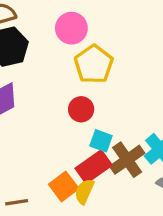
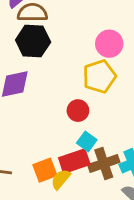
pink circle: (71, 28) -> (109, 44), moved

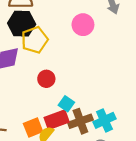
yellow pentagon: (99, 76) -> (35, 40), moved
red circle: (78, 111) -> (46, 79), moved

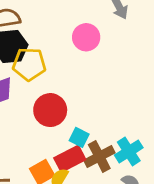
yellow pentagon: (35, 40) -> (29, 64), turned 30
red circle: (46, 79) -> (50, 110), size x1.5

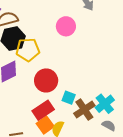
red rectangle: (70, 159) -> (43, 110), moved

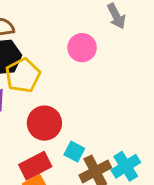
yellow pentagon: (28, 50) -> (23, 75), turned -30

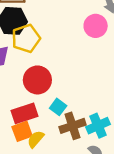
pink circle: (82, 48) -> (96, 26), moved

